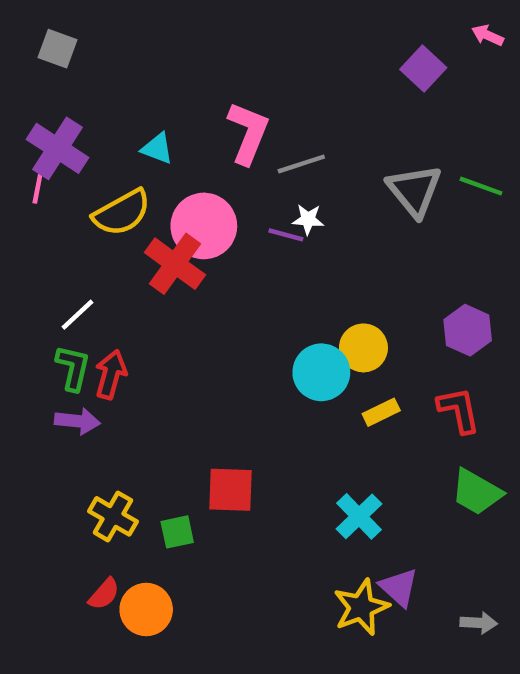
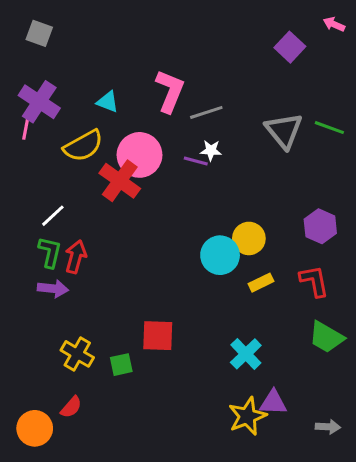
purple triangle: (399, 587) -> (273, 403), turned -40
orange circle: (146, 610) -> (35, 428), moved

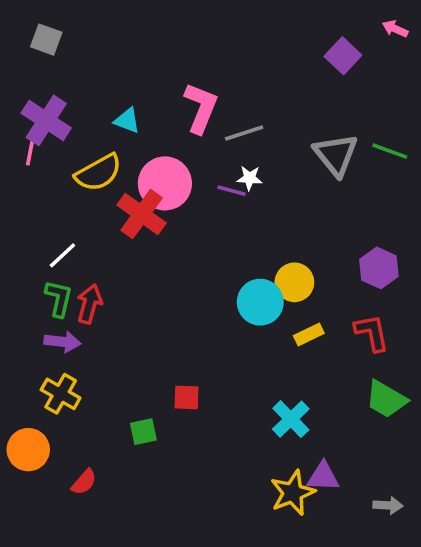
red square: (158, 336) -> (187, 397), size x0.7
yellow cross: (77, 354) -> (61, 394), moved
orange circle: (35, 428) -> (28, 450), moved

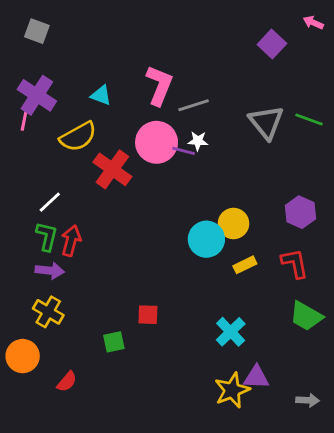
pink circle: (165, 183) -> (157, 142), moved

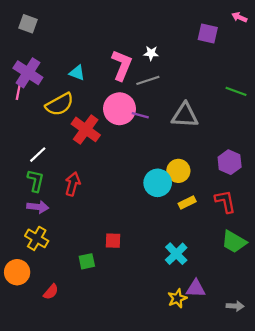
purple square: (272, 44) -> (208, 34), turned -30
gray triangle: (266, 122) -> (185, 115), moved, turned -48
white star: (198, 141) -> (151, 53), moved
red arrow: (71, 241) -> (73, 184), moved
yellow star: (232, 390) -> (177, 298), size x0.7

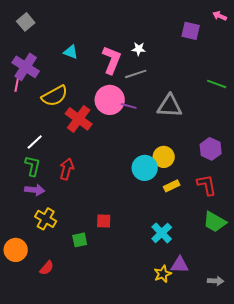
gray square: (28, 24) -> (26, 22), turned 30
cyan triangle: (77, 73) -> (71, 52), moved
yellow cross: (37, 238) -> (46, 219), moved

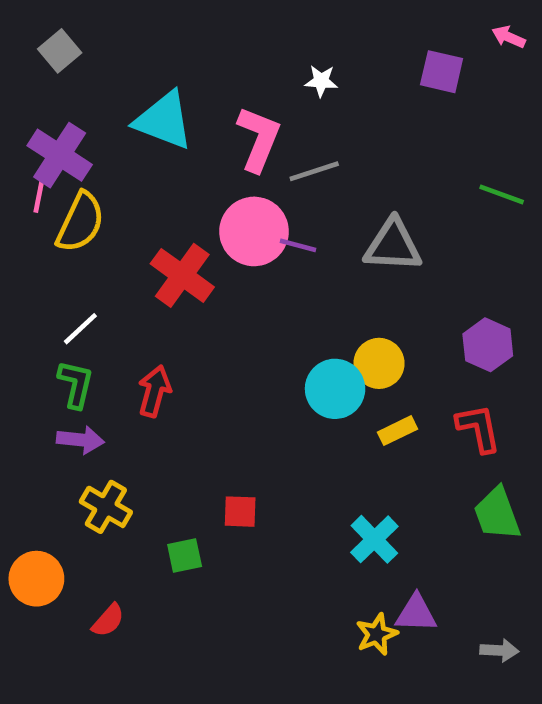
white star: (139, 49) -> (321, 81), moved
cyan triangle: (71, 52) -> (164, 120), size x1.8
yellow semicircle: (55, 96) -> (80, 222), moved, turned -36
green trapezoid: (215, 222) -> (497, 514), turned 40

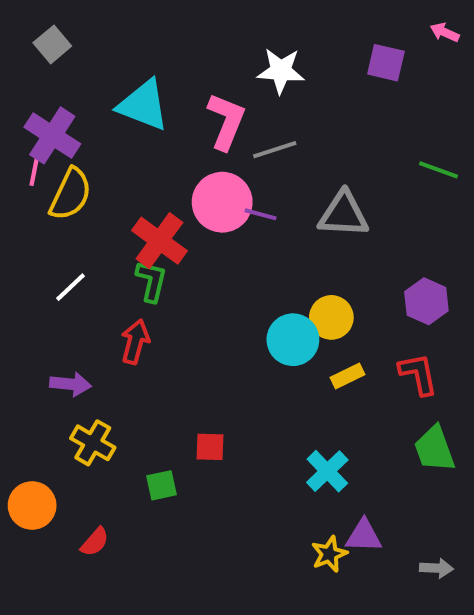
white star: (321, 81) -> (281, 71), size x1.6
green L-shape: (76, 384) -> (151, 281), moved

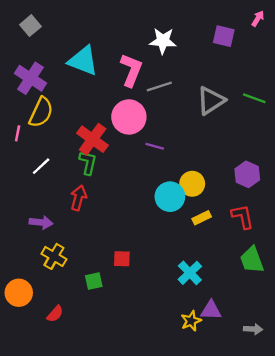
pink arrow: (445, 32) -> (258, 19), turned 98
pink line: (34, 172) -> (18, 133), moved
purple line: (261, 214) -> (155, 146), moved
gray triangle: (343, 214) -> (211, 101), moved, turned -36

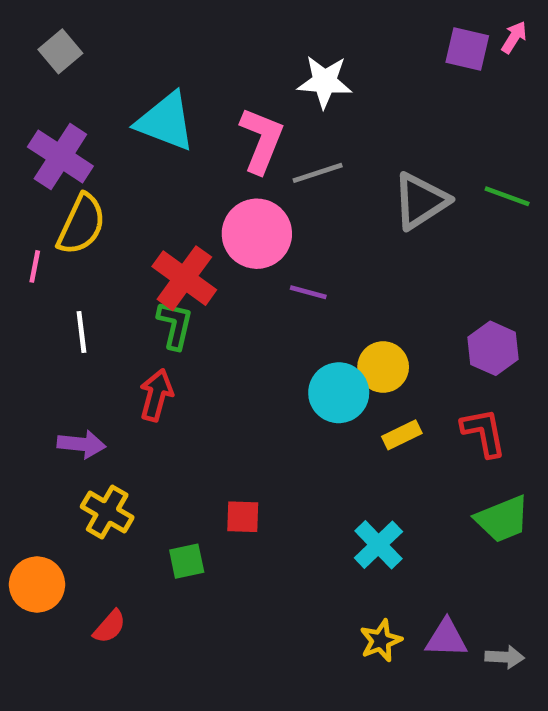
purple square: (224, 36) -> (467, 49), moved
white line: (41, 166) -> (81, 332), turned -54
green trapezoid: (252, 260) -> (502, 519), turned -92
purple triangle: (211, 310) -> (446, 638), moved

